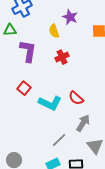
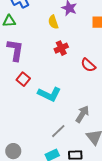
purple L-shape: (28, 51) -> (15, 50), moved
red semicircle: (76, 98) -> (88, 65), moved

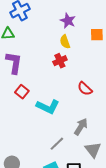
yellow semicircle: (53, 22) -> (65, 42), moved
red semicircle: (88, 65) -> (85, 89), moved

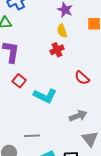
gray arrow: (81, 127) -> (78, 116), turned 36
gray line: (57, 144) -> (32, 136), moved, turned 42

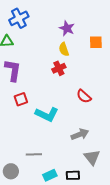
red square: (19, 81) -> (21, 99), turned 32

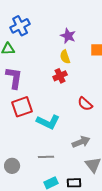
red square: (21, 99) -> (22, 107), size x1.5
gray line: (34, 154) -> (46, 157), moved
gray circle: (11, 171) -> (12, 166), moved

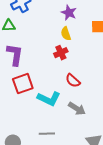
red semicircle: (85, 104) -> (73, 81), moved
gray arrow: (81, 142) -> (77, 109), moved, turned 54

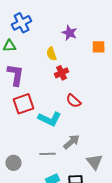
yellow semicircle: (66, 34) -> (52, 54), moved
gray arrow: (77, 109) -> (72, 142), moved, turned -72

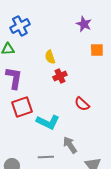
purple star: (70, 33) -> (84, 24), moved
red semicircle: (74, 101) -> (82, 104), moved
gray arrow: (72, 142) -> (70, 145), turned -84

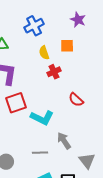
blue cross: (20, 26) -> (34, 26), moved
orange square: (97, 50) -> (67, 46), moved

